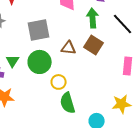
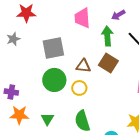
green triangle: (13, 61) -> (47, 119), moved
yellow circle: (59, 82) -> (79, 88), moved

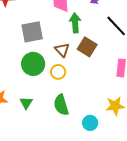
green arrow: (107, 36) -> (75, 23), moved
brown triangle: (83, 66) -> (62, 50), turned 42

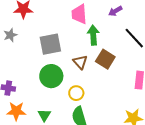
yellow circle: (58, 72) -> (76, 93), moved

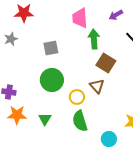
gray square: (50, 44) -> (51, 48), size x0.7
brown triangle: (80, 62) -> (97, 86), moved

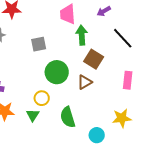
green circle: (52, 80) -> (57, 72), moved
brown triangle: (97, 86) -> (85, 82), turned 42
yellow circle: (77, 97) -> (42, 98), moved

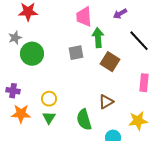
gray square: (39, 44) -> (76, 53), moved
green circle: (57, 72) -> (32, 54), moved
brown triangle: (85, 82) -> (106, 102), moved
yellow circle: (42, 98) -> (49, 99), moved

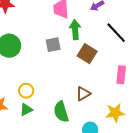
green triangle: (49, 118) -> (26, 110), turned 32

